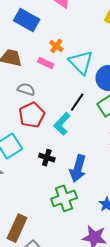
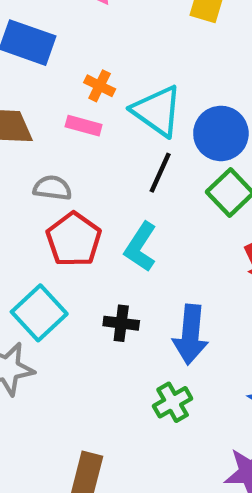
black line: (77, 102) -> (160, 173), moved
green cross: (64, 198) -> (173, 402), size x0.7

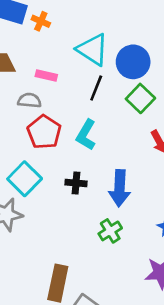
orange cross: (100, 86) -> (41, 21), moved
pink rectangle: (84, 126) -> (46, 76), moved

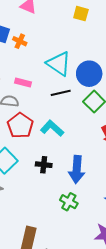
black line: (96, 88) -> (61, 93), turned 54
cyan L-shape: (86, 135) -> (52, 128), turned 100
green cross: (110, 231) -> (69, 202), turned -30

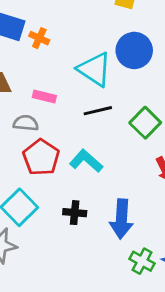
blue circle: (89, 74) -> (134, 50), moved
green cross: (69, 202) -> (142, 261), moved

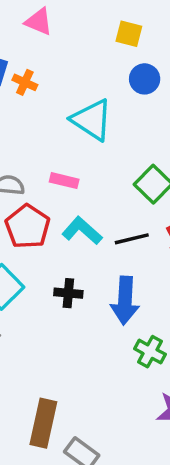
blue circle: (134, 50) -> (145, 79), moved, size x0.7
pink rectangle: (44, 97) -> (64, 181), moved
black line: (98, 111) -> (132, 239), moved

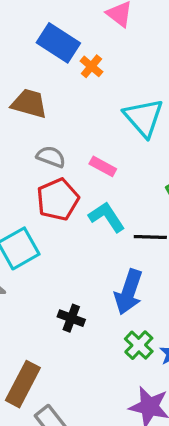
black cross: (68, 293) -> (71, 318), moved

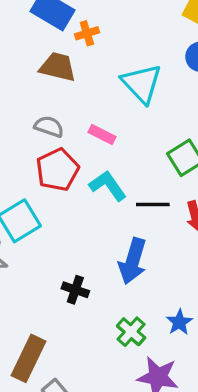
orange cross: (91, 66) -> (87, 33), turned 35
brown trapezoid: (29, 103) -> (58, 67), moved
green cross: (139, 345) -> (131, 332), moved

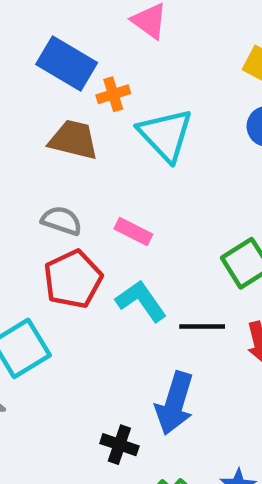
cyan triangle: (142, 84) -> (166, 135), moved
black cross: (75, 290) -> (119, 445), moved

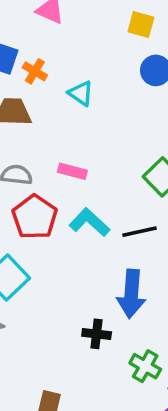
orange cross: (113, 94) -> (35, 71), turned -30
cyan triangle: (166, 135) -> (81, 93), size x0.6

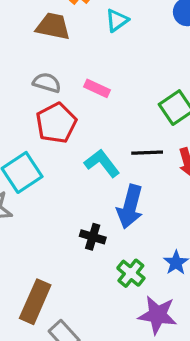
cyan triangle: (81, 93) -> (117, 20), turned 40
cyan L-shape: (89, 222) -> (102, 163), moved

